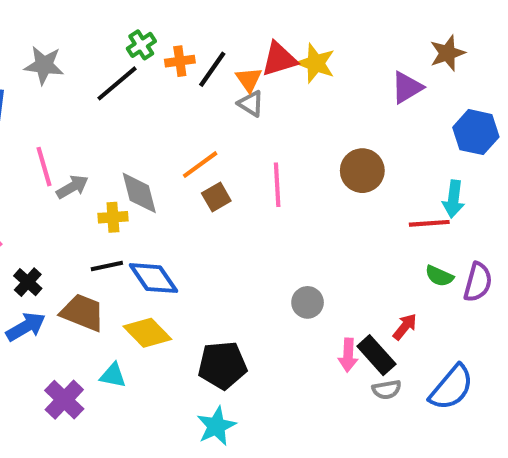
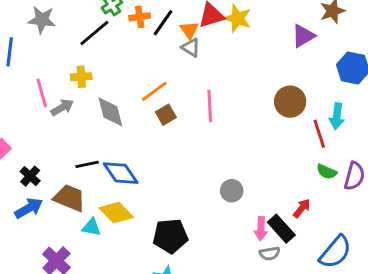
brown circle: (362, 171) -> (290, 102), moved
yellow cross: (113, 217) -> (81, 77), moved
red line: (429, 223) -> (319, 134), turned 76
cyan triangle: (113, 375) -> (91, 227), moved
gray semicircle: (387, 390) -> (270, 253), moved

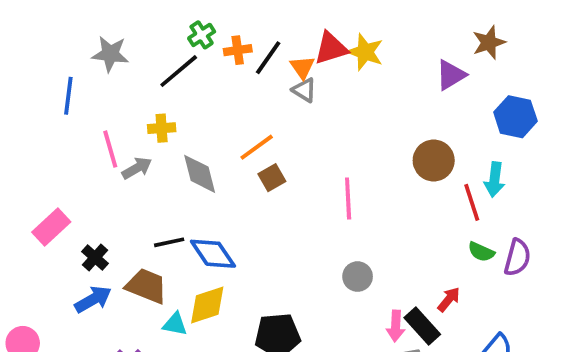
pink line: (210, 106) -> (348, 199), moved
yellow diamond: (116, 213) -> (207, 305), turned -64

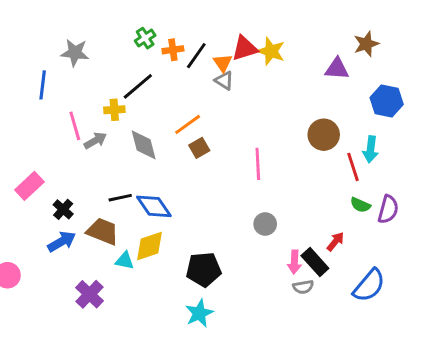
black line: (179, 71) -> (138, 86), moved
purple triangle: (451, 75) -> (337, 69), turned 35

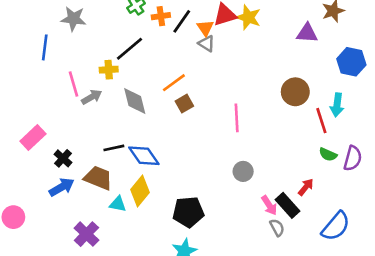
yellow diamond: (149, 246) -> (140, 191), turned -32
pink arrow: (294, 262) -> (269, 205), turned -36
gray semicircle: (303, 287) -> (277, 228), turned -108

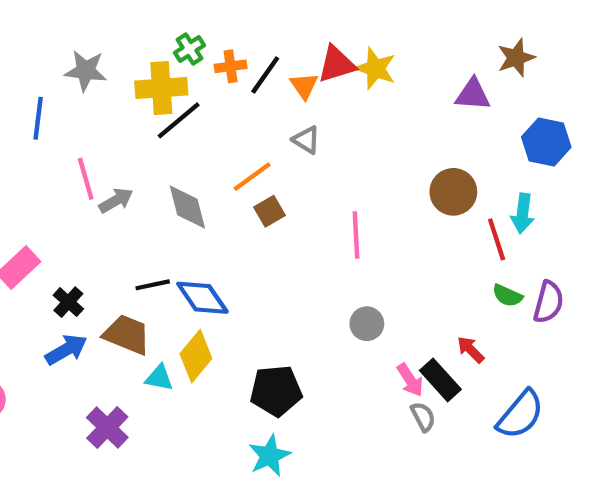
gray triangle: (207, 44) -> (306, 140), moved
yellow cross: (109, 70) -> (161, 88), moved, size x1.6
red arrow: (306, 187) -> (471, 350), turned -84

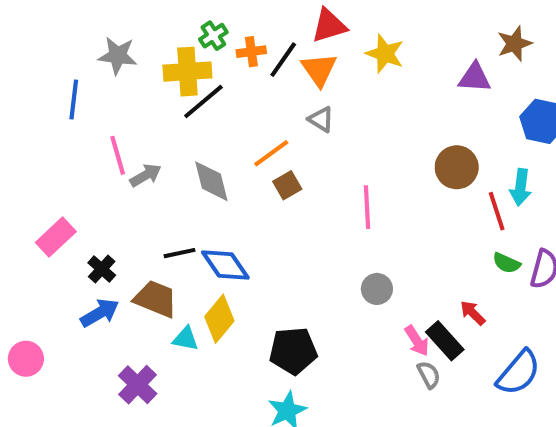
red triangle: (337, 64) -> (329, 26), moved
orange triangle: (304, 86) -> (319, 70), size x1.4

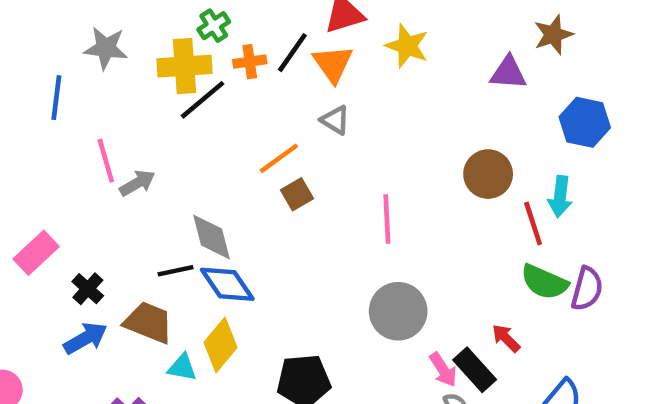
orange cross: (251, 52) -> (250, 62), moved
gray diamond: (211, 181) -> (211, 237), moved
green semicircle: (507, 263) -> (544, 282), size x1.5
gray circle: (377, 289) -> (398, 311), size x1.6

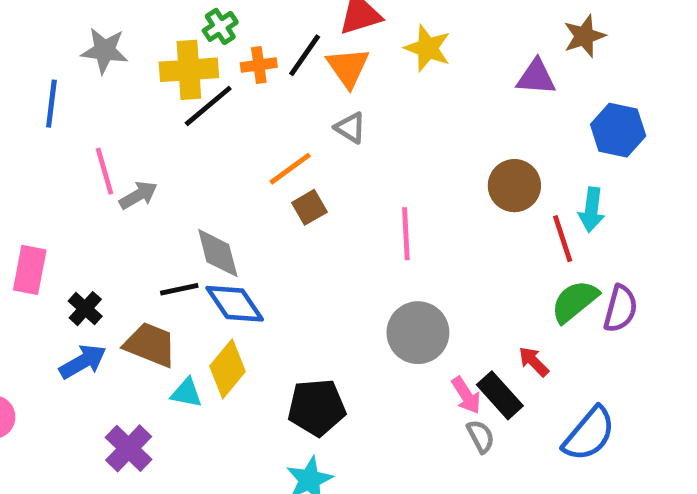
pink rectangle: (36, 253) -> (30, 270), turned -36
green semicircle: (544, 282) -> (575, 301), turned 117

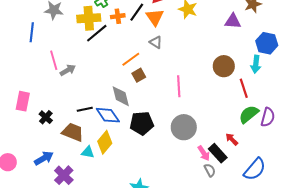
cyan arrow: (592, 210) -> (256, 64), moved
gray diamond: (218, 253) -> (121, 96), moved
blue arrow: (83, 362) -> (44, 158), moved
black pentagon: (317, 407) -> (142, 123), moved

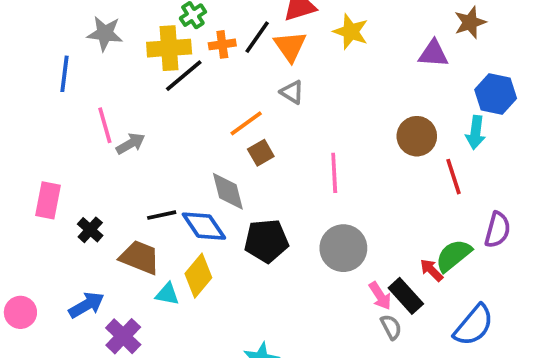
green semicircle: (249, 114) -> (453, 255), moved

